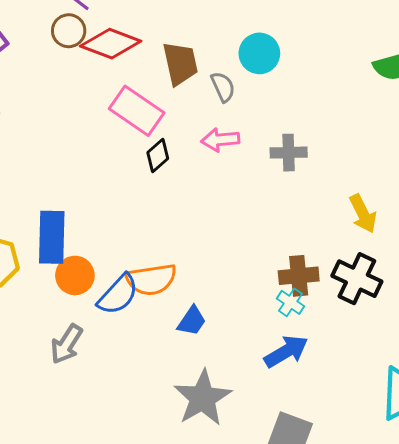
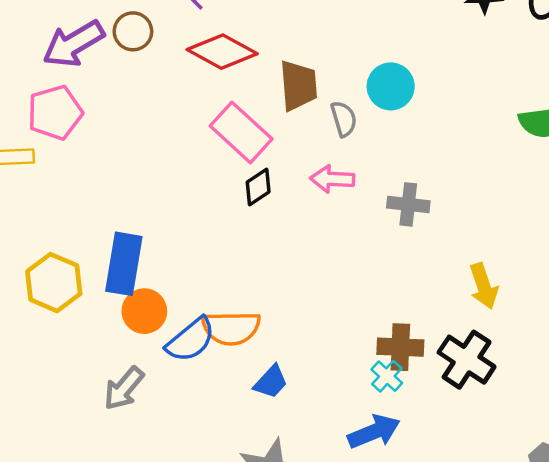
brown circle: (69, 31) -> (133, 31), moved

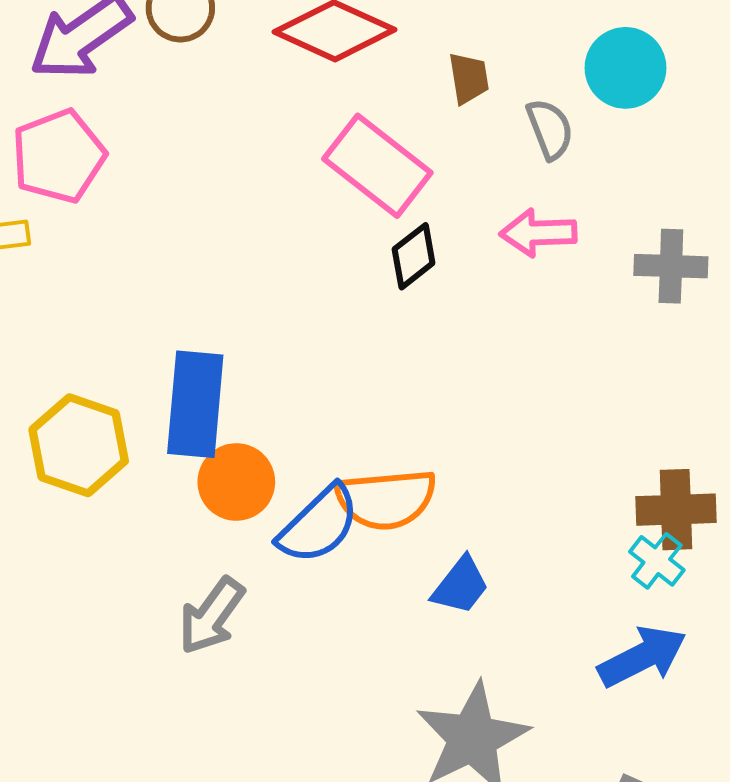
brown trapezoid: (298, 85) -> (469, 78), size x0.6

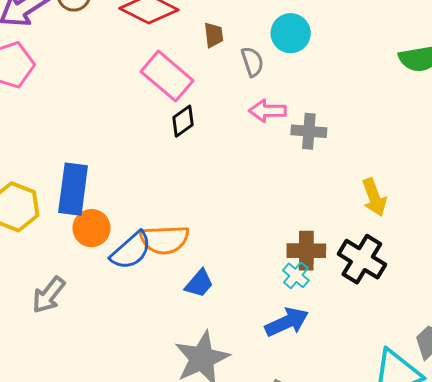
pink arrow: (538, 233) -> (267, 111), moved
gray arrow: (211, 616) -> (49, 295), moved

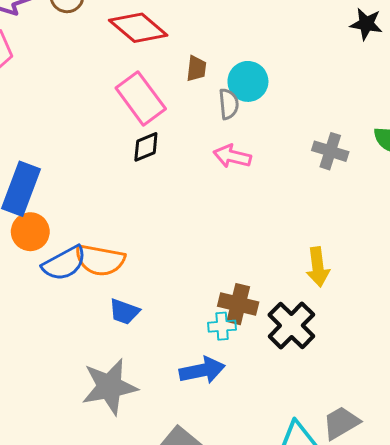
cyan circle: (291, 33) -> (248, 81), moved
gray cross: (309, 131) -> (330, 151), moved
cyan cross: (296, 275) -> (222, 326), turned 32
blue trapezoid: (199, 283) -> (124, 312), turned 56

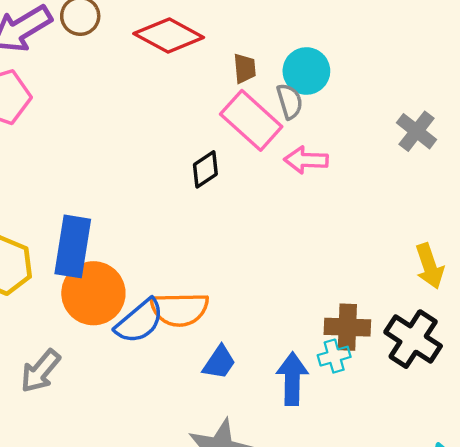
pink rectangle: (141, 98) -> (251, 120), moved
gray cross: (330, 151) -> (417, 131), turned 32
orange circle: (30, 232) -> (93, 293), size x1.4
blue trapezoid: (124, 312) -> (219, 362), turned -64
blue arrow: (202, 370) -> (292, 379), moved, turned -66

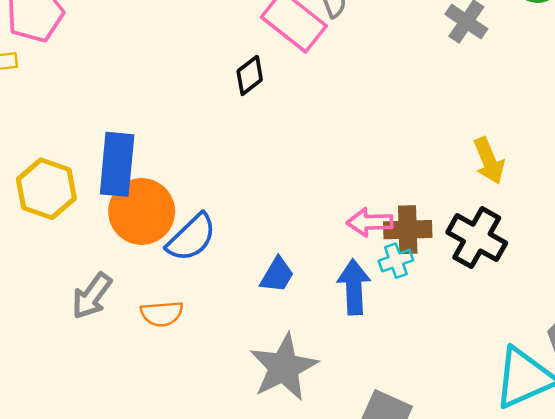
pink arrow: (306, 160) -> (370, 222), moved
orange semicircle: (179, 309) -> (162, 314), moved, size x0.7

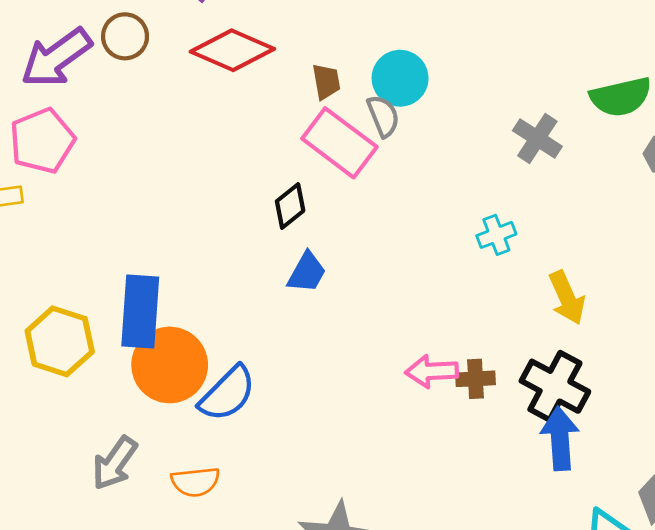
brown cross: (408, 230) -> (476, 379), size x0.7
cyan cross: (396, 261) -> (496, 235), moved
blue trapezoid: (277, 275) -> (307, 272), moved
blue arrow: (354, 287) -> (560, 438), moved

